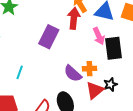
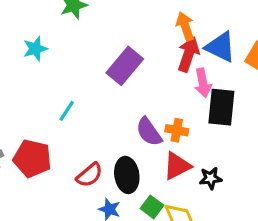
red arrow: (74, 18) -> (188, 54), moved
black star: (110, 84) -> (211, 178), moved

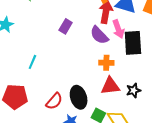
purple rectangle: (125, 66) -> (66, 26), size x0.6
purple semicircle: (149, 132) -> (99, 35), moved
red triangle: (177, 166) -> (110, 86), turned 30

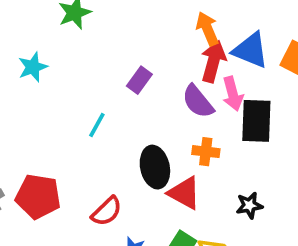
cyan line: (32, 62) -> (97, 125), moved
red triangle: (110, 86) -> (184, 193), moved, turned 30
black ellipse: (79, 97) -> (155, 167), moved

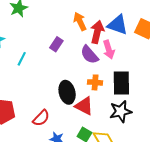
orange arrow: (207, 29) -> (80, 21), moved
black rectangle: (256, 121) -> (121, 83), moved
cyan line: (97, 125) -> (22, 59), moved
black star: (249, 205) -> (121, 111), size x1.5

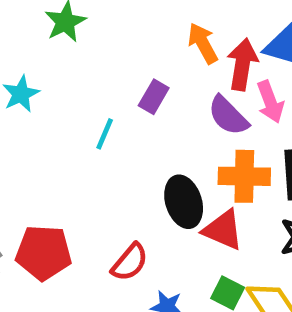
cyan line: (22, 59) -> (105, 134), moved
orange cross: (95, 82) -> (244, 176), size x1.5

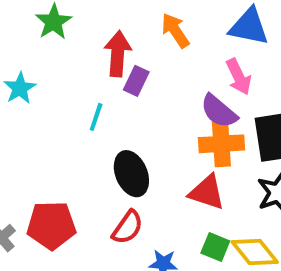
red arrow: (242, 64) -> (118, 54), moved
purple semicircle: (228, 116) -> (219, 111), moved
black ellipse: (184, 202) -> (131, 174), moved

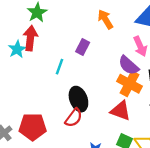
red arrow: (118, 54) -> (30, 38), moved
orange cross: (221, 144) -> (130, 84), turned 30
red semicircle: (128, 227) -> (74, 118), moved

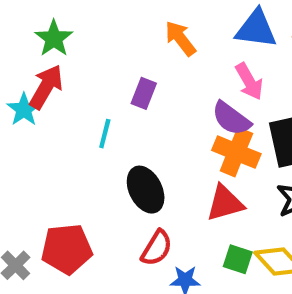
red arrow: (30, 38) -> (46, 87), turned 30
red triangle: (121, 111) -> (225, 203), turned -30
red semicircle: (74, 118) -> (157, 248), moved

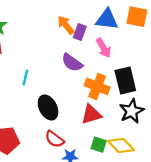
purple rectangle: (144, 93) -> (80, 32), moved
purple semicircle: (231, 119) -> (72, 63), moved
red semicircle: (157, 248) -> (54, 139), turned 96

